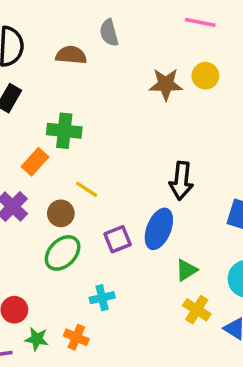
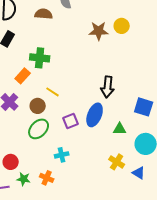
green triangle: (186, 270) -> (120, 129), moved, turned 32

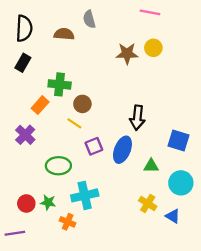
brown circle: (38, 106) -> (82, 104), moved
purple square: (71, 121) -> (94, 146), moved
green ellipse: (39, 129) -> (58, 166), turned 45
cyan cross: (62, 155) -> (85, 195), size x1.6
green star: (24, 179) -> (48, 202), moved

